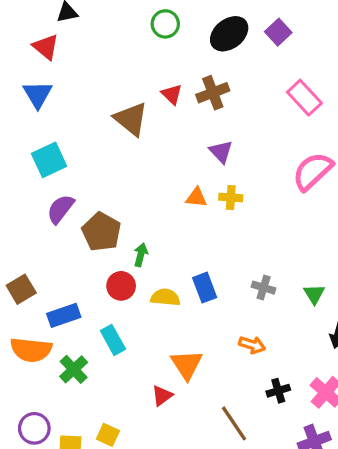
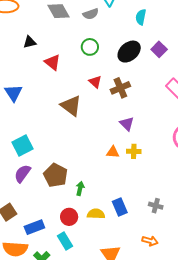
red triangle: (46, 47) -> (52, 62), moved
red triangle: (172, 94) -> (95, 82), moved
cyan square: (49, 160) -> (22, 145), moved
purple semicircle: (60, 209) -> (22, 174), moved
red circle: (121, 286) -> (69, 217), moved

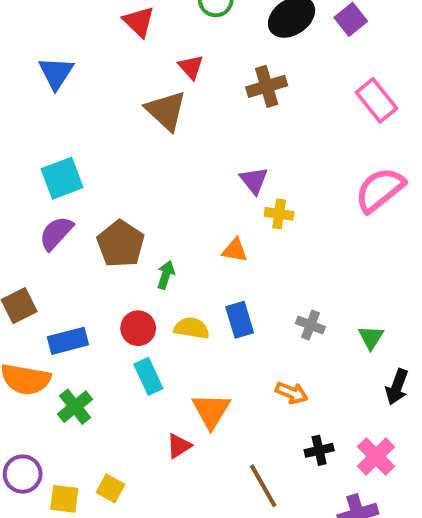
red triangle: (95, 82) -> (191, 67), moved
purple triangle: (127, 124) -> (254, 180), moved
orange triangle: (113, 152) -> (235, 250), moved
cyan rectangle: (65, 241) -> (148, 376), moved

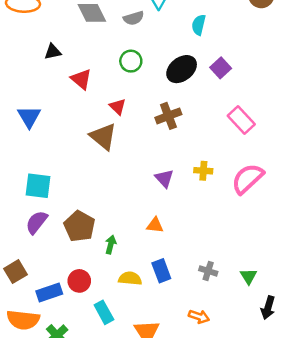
cyan square: (62, 178) -> (38, 186), turned 32
yellow cross: (279, 214) -> (203, 171), moved
red circle: (138, 328) -> (79, 281), moved

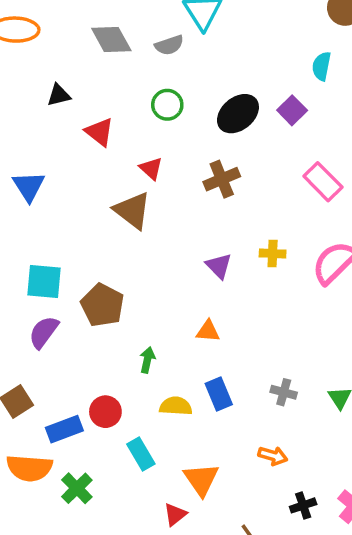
cyan semicircle: (199, 25) -> (322, 66), moved
brown pentagon: (79, 226) -> (102, 305), moved

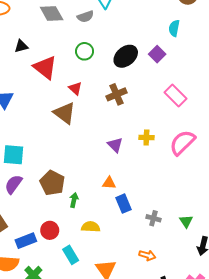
red triangle: (99, 132) -> (45, 67), size x1.4
brown pentagon: (102, 305) -> (52, 183), moved
blue rectangle: (219, 394) -> (123, 204), moved

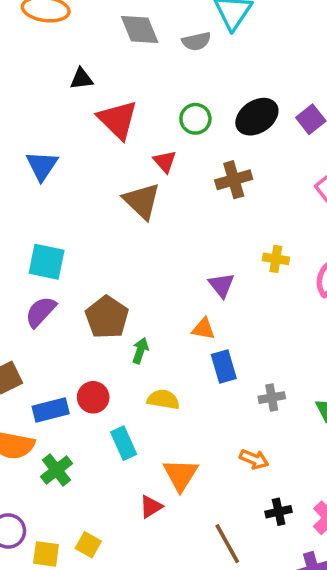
green circle: (84, 51) -> (195, 119), moved
purple triangle: (115, 145) -> (221, 285), moved
gray cross: (153, 218) -> (272, 398), turned -32

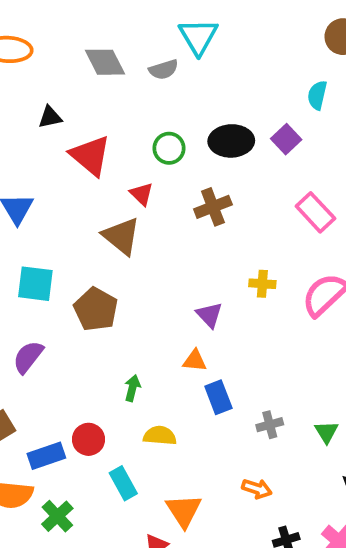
black ellipse: (257, 117) -> (231, 141), turned 36
cyan square: (47, 262) -> (35, 284), moved
brown pentagon: (107, 317) -> (96, 309), moved

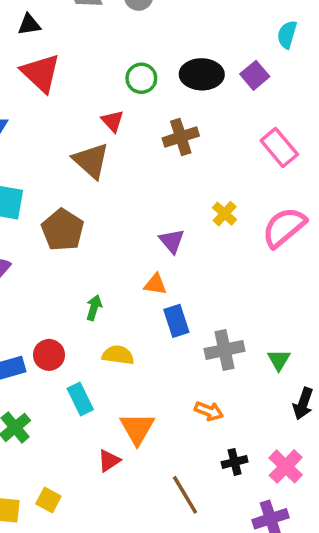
black triangle: (50, 117) -> (29, 25), moved
red triangle: (90, 156) -> (41, 73), moved
yellow cross: (262, 284) -> (225, 214), turned 35
gray cross: (270, 425) -> (224, 350), size x1.5

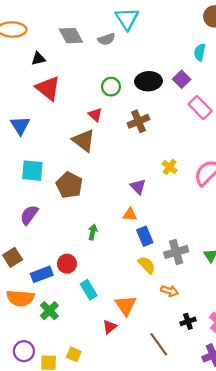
pink rectangle: (279, 147) -> (200, 108), moved
yellow semicircle: (118, 355) -> (147, 265), moved, turned 42

